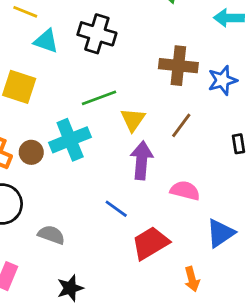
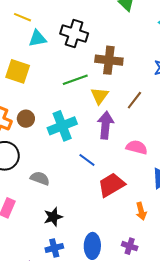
cyan triangle: (46, 41) -> (37, 38), turned -30
brown cross: (178, 66) -> (109, 60), moved
cyan cross: (70, 140) -> (62, 126), moved

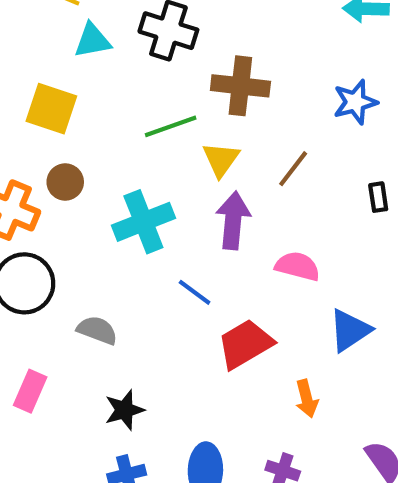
brown circle: (26, 119) -> (65, 182), moved

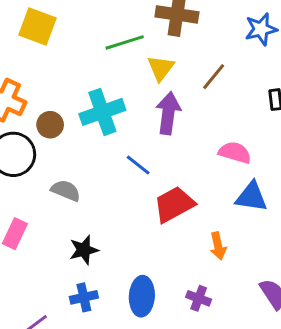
brown circle: (65, 182) -> (50, 125), moved
pink semicircle: (298, 266) -> (235, 152), moved
blue triangle: (350, 330) -> (251, 197), turned 40

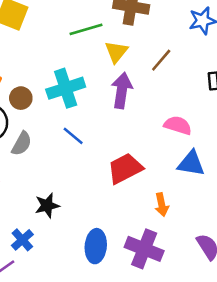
blue line: (138, 165) -> (73, 136), moved
gray semicircle: (66, 190) -> (22, 144), moved, turned 95
blue cross: (84, 297) -> (22, 240), moved, turned -30
purple cross: (199, 298) -> (144, 249), size x1.8

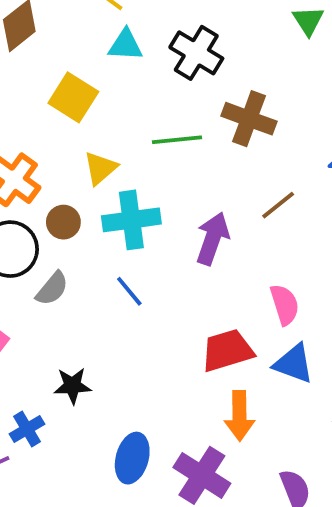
yellow triangle: (116, 52) -> (100, 168), moved
pink semicircle: (178, 125) -> (285, 305), turned 44
red trapezoid: (125, 168) -> (227, 350), moved
orange arrow: (162, 205) -> (239, 416), size x1.4

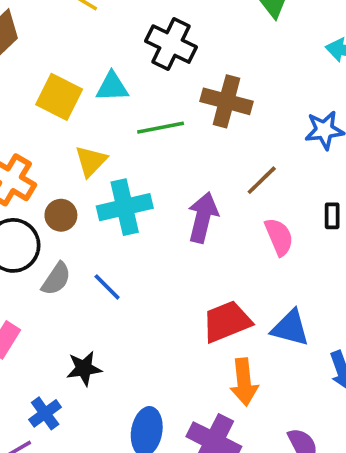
cyan triangle: (126, 45) -> (112, 87), moved
blue line: (129, 291) -> (107, 287), moved
pink semicircle: (285, 305) -> (279, 237), moved

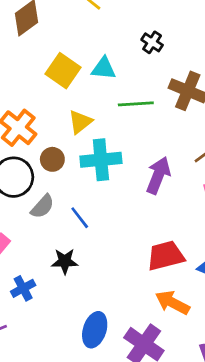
black cross: (171, 44) -> (152, 42), size x0.6
black star: (84, 368) -> (65, 261), moved
orange arrow: (244, 382) -> (172, 303), turned 116
blue cross: (45, 413) -> (23, 288), moved

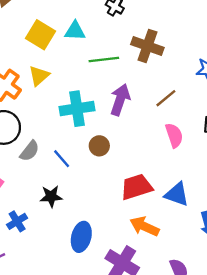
yellow triangle: (80, 122) -> (39, 76), moved
brown circle: (52, 159) -> (99, 146), moved
purple arrow: (158, 175) -> (120, 100), moved
blue ellipse: (95, 330) -> (81, 237), moved

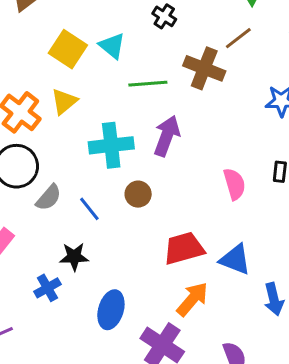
cyan triangle: (75, 31) -> (112, 46), turned 35
brown line: (166, 98) -> (238, 38), moved
blue cross: (17, 221) -> (47, 288), moved
orange arrow: (144, 226) -> (192, 299), turned 104

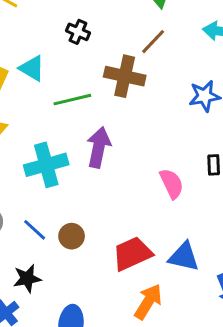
brown circle: (138, 194) -> (72, 236), moved

